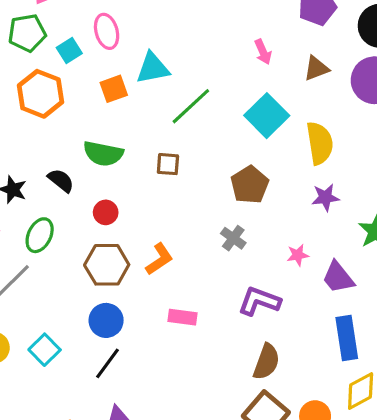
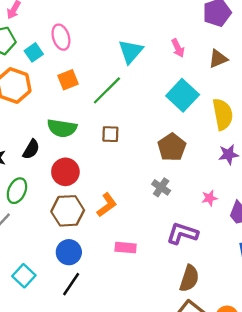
cyan triangle: (153, 68) -> (131, 51), moved, turned -36
green line: (191, 106) -> (107, 90), moved
black semicircle: (61, 180) -> (31, 149), turned 84
red circle: (106, 212) -> (65, 172), size x1.5

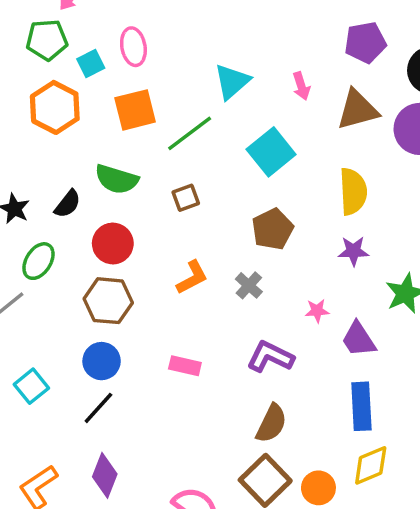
brown triangle: (218, 59) -> (358, 110), size x1.5
orange square: (68, 80) -> (135, 110), size x1.4
cyan square: (183, 95) -> (271, 152), moved
brown square: (110, 134) -> (186, 198), turned -30
orange L-shape: (107, 205) -> (192, 277), moved

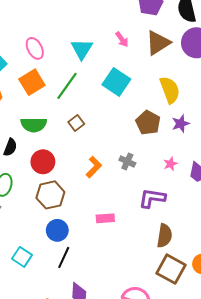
pink ellipse: (133, 47) -> (35, 48), moved
brown pentagon: (272, 229) -> (148, 123), moved

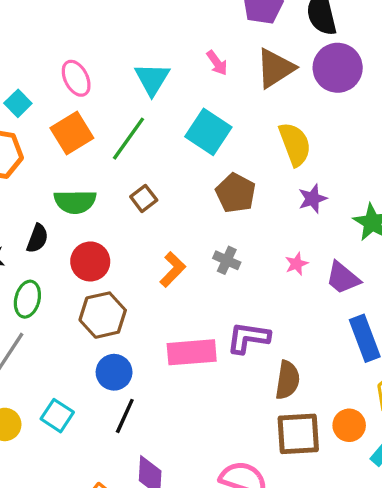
brown pentagon: (148, 123) -> (236, 193), moved
purple L-shape: (152, 198) -> (248, 338), moved
pink rectangle: (105, 218) -> (192, 352), size x1.6
brown square: (171, 269) -> (298, 434), turned -32

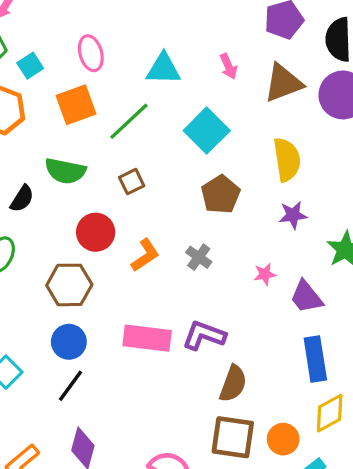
cyan triangle: (152, 79) -> (163, 69), turned 48
red circle: (90, 261) -> (96, 232), moved

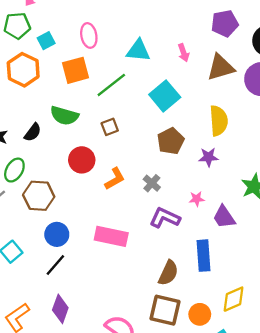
purple star: (293, 215) -> (209, 157), moved
brown hexagon: (69, 285) -> (39, 196), moved
purple L-shape: (204, 335) -> (165, 218), moved
blue rectangle: (315, 359) -> (203, 256), moved

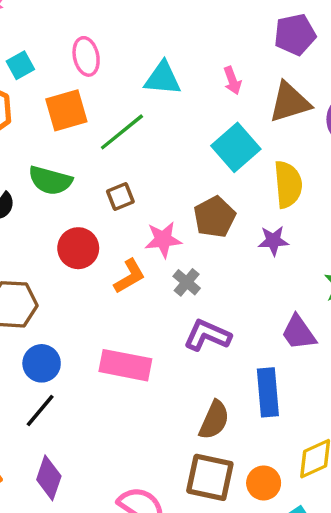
cyan square: (165, 96) -> (236, 147), moved
pink star: (197, 199) -> (163, 240), moved, size x1.5

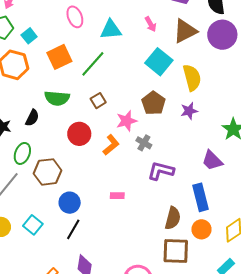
pink ellipse: (86, 56) -> (75, 17), moved
pink rectangle: (125, 365) -> (117, 196), size x0.5
orange circle: (264, 483) -> (201, 229), moved

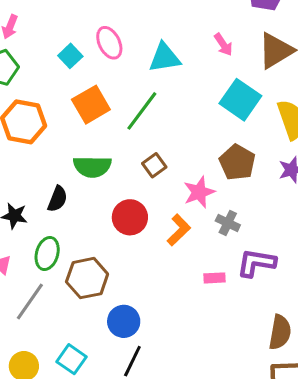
cyan square: (29, 36) -> (70, 56), moved
pink rectangle: (117, 196) -> (215, 278), moved

